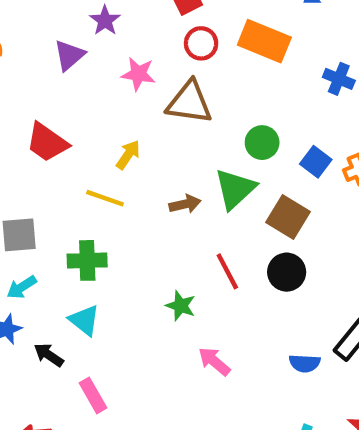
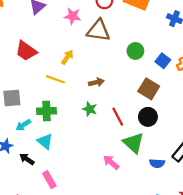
green triangle: (235, 189) -> (133, 143), moved, turned -35
cyan arrow: (22, 287) -> (23, 125), moved
green star: (181, 306) -> (90, 109), moved

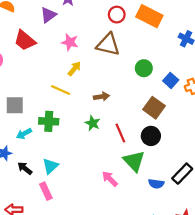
pink star: (72, 16) -> (70, 42), moved
red trapezoid: (26, 51) -> (25, 41), moved
cyan triangle: (45, 141) -> (50, 166), moved, turned 35

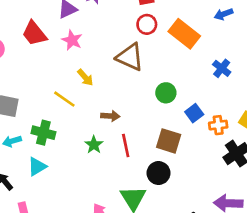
pink star: (70, 42) -> (72, 40), moved
yellow arrow: (74, 69) -> (85, 77), turned 88
brown square: (154, 108) -> (169, 141), turned -30
red line: (120, 133) -> (126, 146), moved
cyan triangle: (50, 166) -> (37, 166), moved

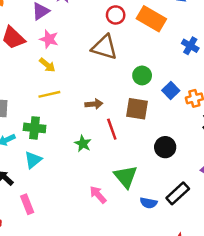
yellow arrow: (85, 77) -> (47, 65), moved
yellow line: (64, 99) -> (49, 94), turned -40
brown square: (169, 141) -> (137, 109), moved
green star: (94, 145) -> (83, 144), moved
black circle: (159, 173) -> (165, 147), moved

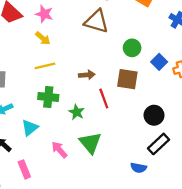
green cross: (35, 128) -> (48, 97), moved
green triangle: (126, 177) -> (90, 143), moved
black rectangle: (178, 193) -> (158, 144), moved
pink arrow: (98, 195) -> (59, 150), moved

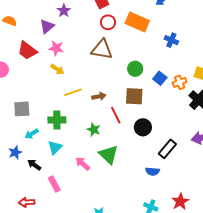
yellow line: (45, 66) -> (73, 92), moved
green cross: (48, 97) -> (57, 120), moved
black circle: (154, 115) -> (143, 127), moved

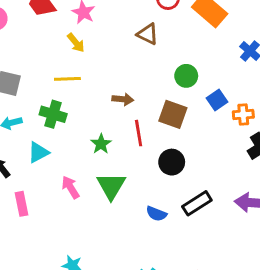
brown triangle: (102, 49) -> (148, 34), size x0.7
yellow line: (73, 92) -> (67, 79), moved
blue semicircle: (153, 171) -> (156, 214), moved

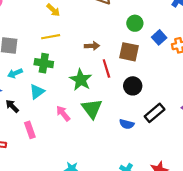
green star: (101, 144) -> (81, 80), size x1.5

